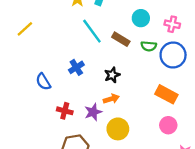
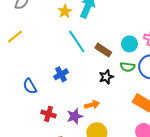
cyan circle: (141, 18) -> (129, 44), moved
green semicircle: (149, 46) -> (128, 67), moved
black star: (112, 75) -> (106, 77), moved

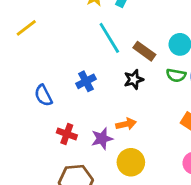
black star: (106, 77) -> (134, 79), moved

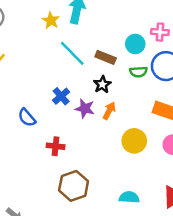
orange arrow: (126, 124) -> (109, 111), moved, turned -36
purple star: (102, 139) -> (85, 109), moved, turned -30
yellow circle: (131, 162) -> (134, 141), moved

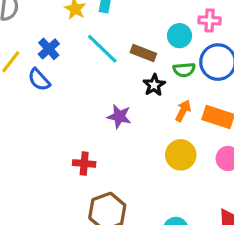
black star: (102, 84) -> (154, 85), moved
blue cross: (61, 96) -> (49, 49), moved
orange arrow: (109, 111) -> (183, 111), moved
blue semicircle: (27, 118) -> (39, 80), moved

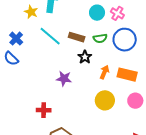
pink cross: (210, 20) -> (117, 13), turned 32
cyan circle: (180, 36) -> (97, 13), moved
green semicircle: (184, 70) -> (100, 38), moved

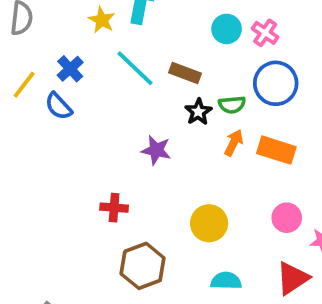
green semicircle: (100, 38) -> (232, 105), moved
yellow circle: (105, 100) -> (209, 223), moved
pink circle: (135, 101) -> (287, 218), moved

